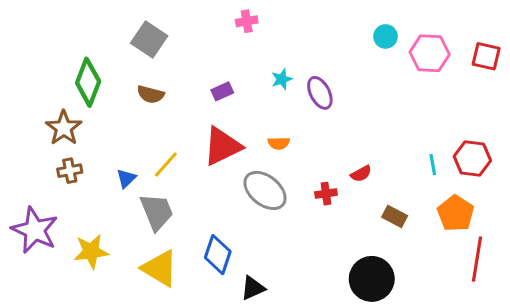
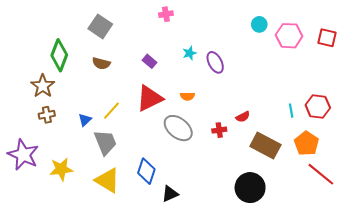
purple rectangle: (222, 91) -> (149, 61), turned 64
brown rectangle: (395, 216) -> (265, 145), size x1.8
red line: (477, 259) -> (321, 174), turned -60

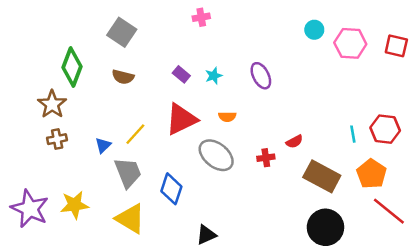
cyan star: (190, 53) -> (214, 76), moved
purple star: (23, 155) -> (30, 209), moved
blue diamond: (146, 171) -> (171, 189), moved
black circle: (250, 188) -> (325, 227), moved

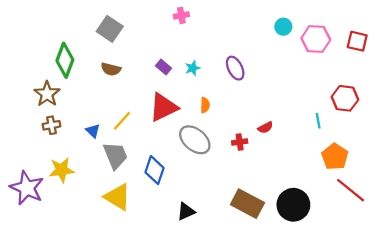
orange semicircle: (227, 117) -> (205, 105), turned -88
red hexagon: (385, 129) -> (345, 98), moved
blue triangle: (103, 145) -> (93, 131), turned -32
brown rectangle: (322, 176) -> (247, 204), moved
yellow star: (74, 205) -> (62, 170), moved

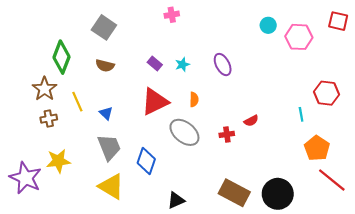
red square: (357, 41) -> (338, 21), moved
yellow line: (122, 121) -> (77, 102), moved, turned -66
blue triangle: (93, 131) -> (106, 113), moved

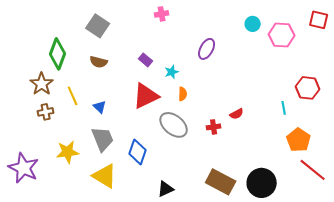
cyan star: (182, 65) -> (172, 72), moved
purple ellipse: (223, 65) -> (207, 49), moved, turned 55
yellow star: (58, 161) -> (68, 152), moved

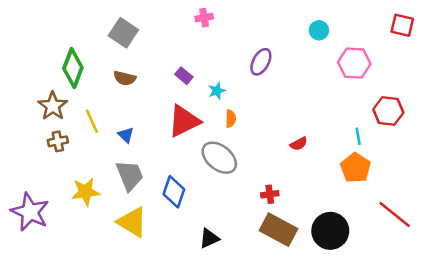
pink hexagon: (282, 35) -> (354, 63), moved
red cross: (214, 127) -> (270, 194), moved
orange pentagon: (299, 140) -> (356, 168), moved

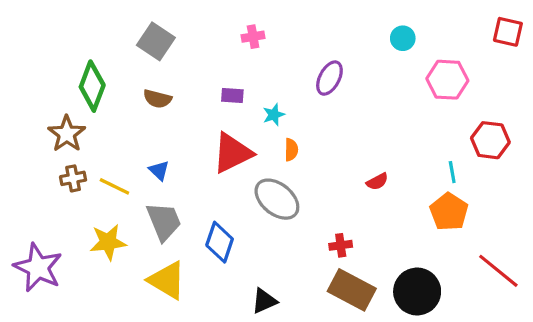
pink cross: (204, 18) -> (253, 37), moved
purple rectangle: (184, 76) -> (232, 96), turned -36
yellow line: (92, 121) -> (114, 186), moved, turned -40

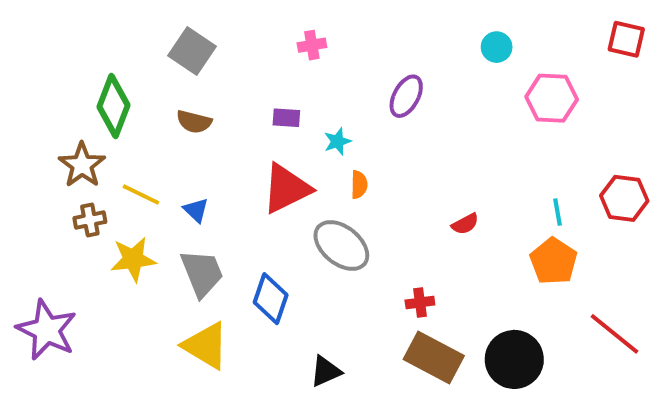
red hexagon: (490, 140) -> (624, 198), moved
yellow line: (114, 186) -> (141, 194), moved
yellow star: (108, 242) -> (133, 259), moved

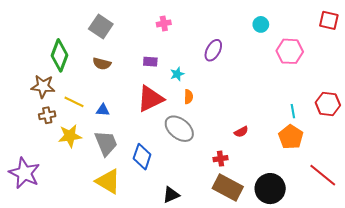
brown star: (82, 165) -> (43, 86), turned -30
blue triangle: (196, 210) -> (103, 110), turned -40
red semicircle: (465, 224) -> (241, 132), moved

